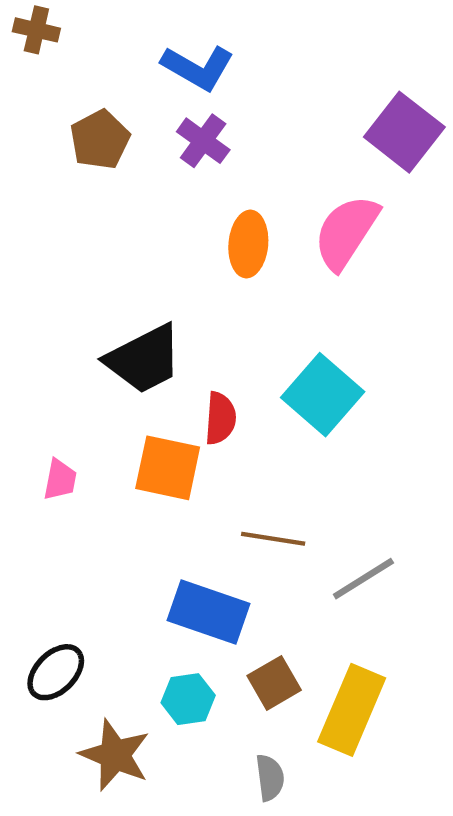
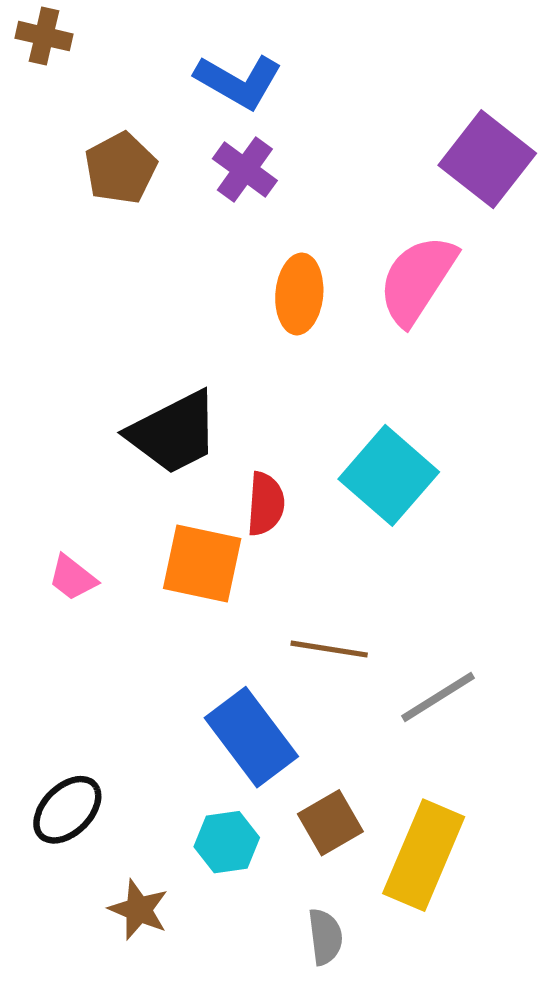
pink trapezoid: (60, 480) -> (73, 578), turned 117
blue rectangle: (209, 612) -> (251, 737), turned 34
brown star: (115, 755) -> (139, 910), size x0.7

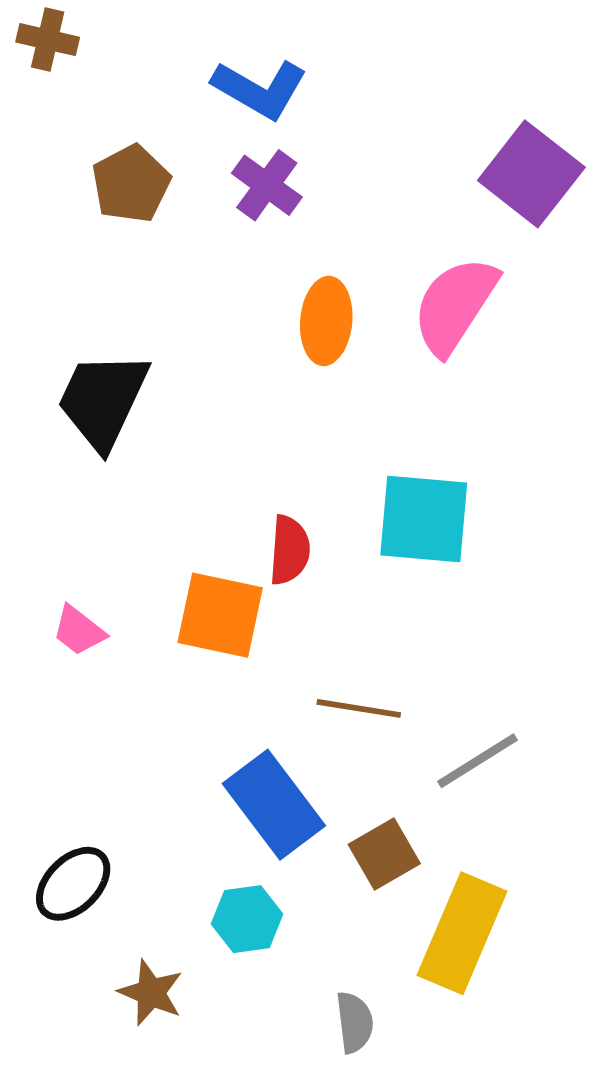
black trapezoid: (174, 433) -> (103, 400), moved, turned 142
cyan square: (389, 475) -> (424, 519), turned -36
brown square: (330, 823) -> (384, 854), moved

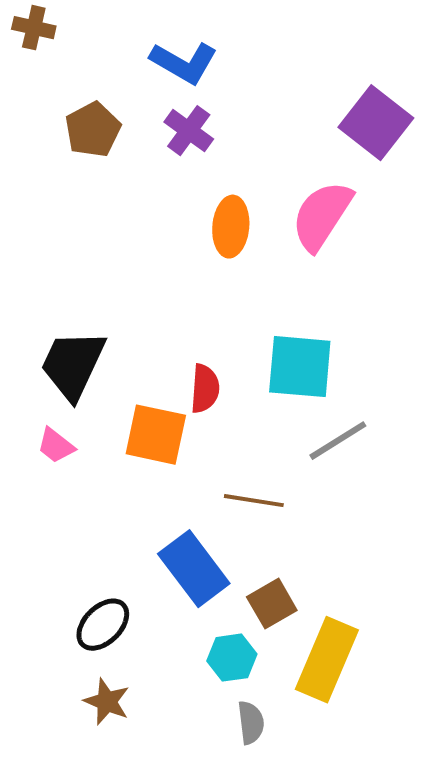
black trapezoid: (103, 400) -> (73, 365), moved
gray line: (478, 761) -> (338, 441), moved
black ellipse: (73, 884) -> (103, 625), moved
cyan hexagon: (247, 919) -> (232, 658), moved

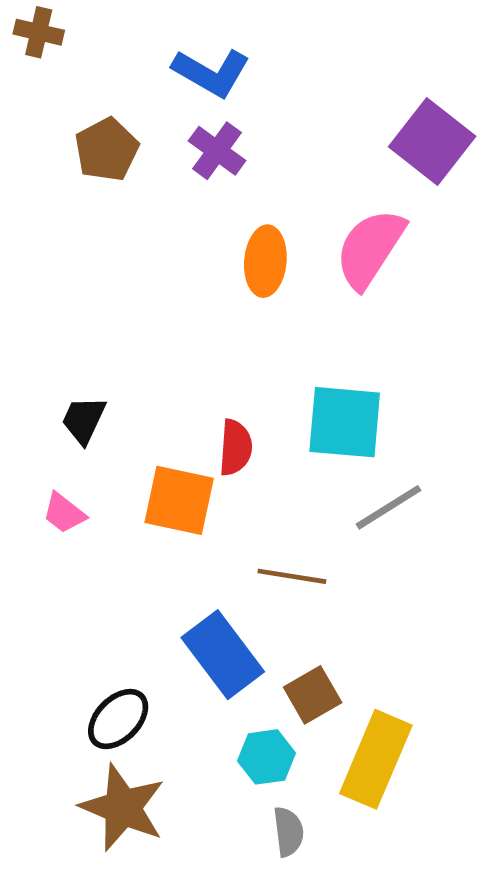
black trapezoid: (73, 365) -> (84, 420), size x0.6
brown star: (107, 702) -> (123, 808), size x1.6

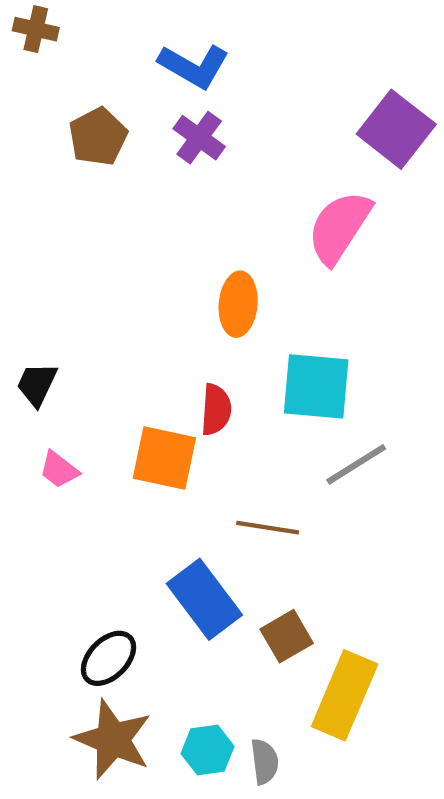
orange ellipse: (265, 261) -> (238, 304), moved
black trapezoid: (84, 420) -> (37, 384), moved
cyan hexagon: (267, 757) -> (208, 750), moved

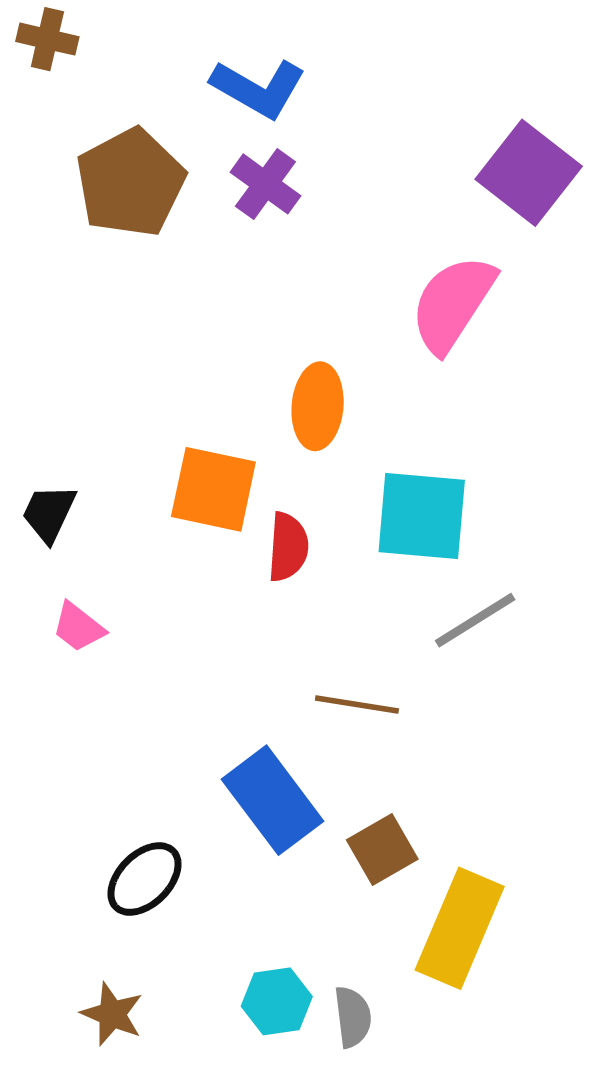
brown pentagon: (98, 137) -> (130, 183), size x1.4
orange square: (164, 458) -> (213, 489), moved
brown star: (113, 739) -> (112, 1014), moved, size x0.6

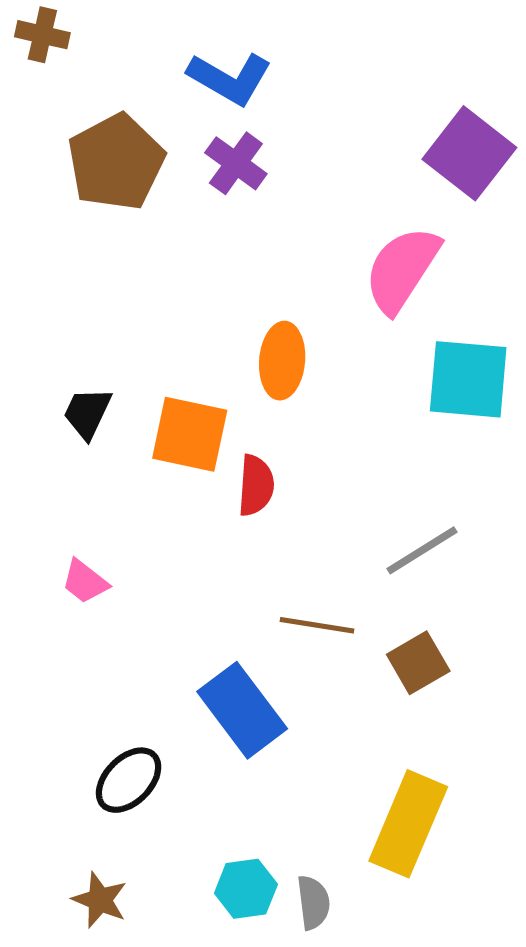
black trapezoid: (49, 513) -> (87, 413), moved
cyan square: (422, 516) -> (468, 379), moved
pink trapezoid: (78, 627) -> (85, 582), moved
brown square: (382, 849) -> (418, 663), moved

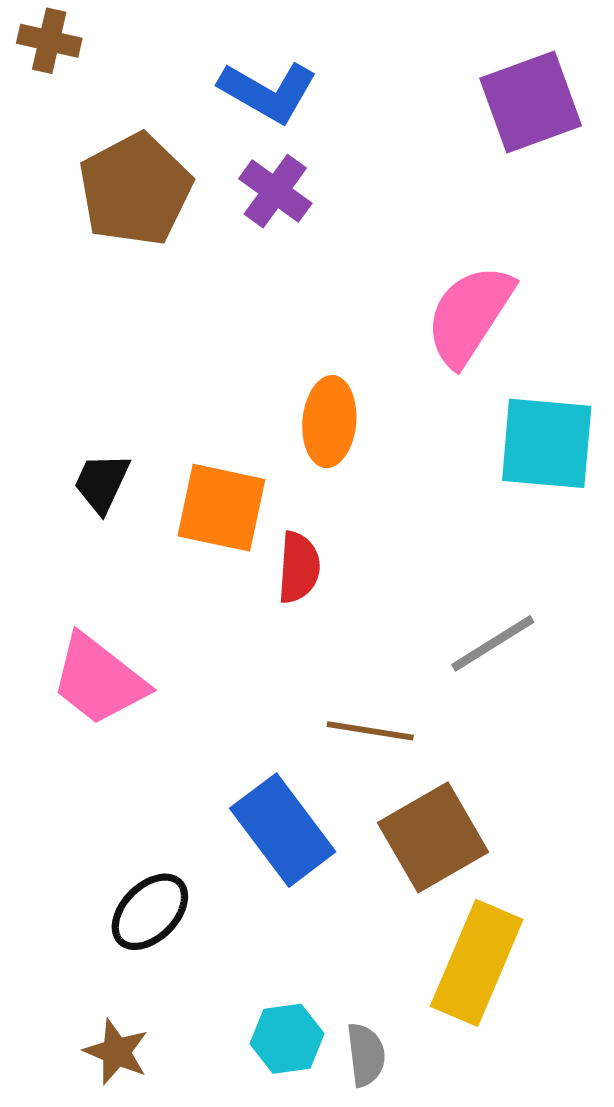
purple square: (469, 153) -> (531, 102), moved, turned 32
pink trapezoid: (85, 582) -> (99, 680), size x1.8
brown square: (418, 663) -> (433, 837), moved, size x1.5

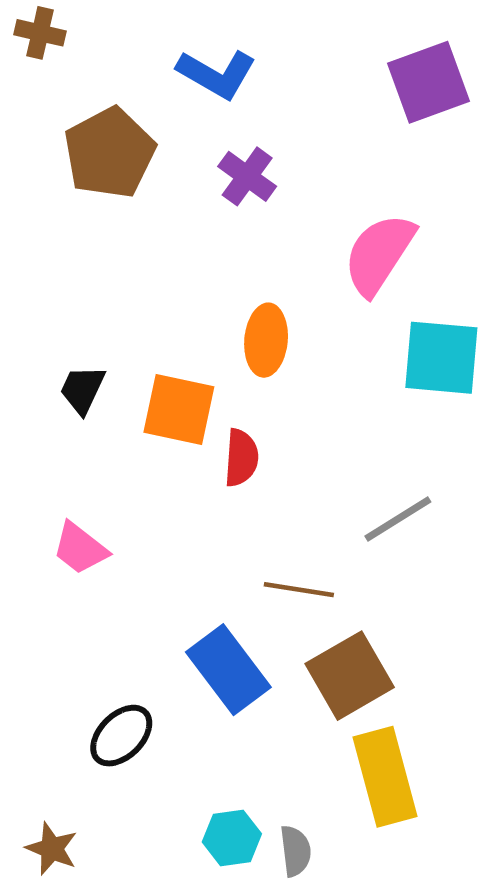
purple cross: (275, 191) -> (247, 176), moved
pink trapezoid: (99, 680) -> (80, 548), size x0.7
yellow rectangle: (477, 963) -> (385, 777), turned -38
brown star: (116, 1052) -> (52, 849), moved

